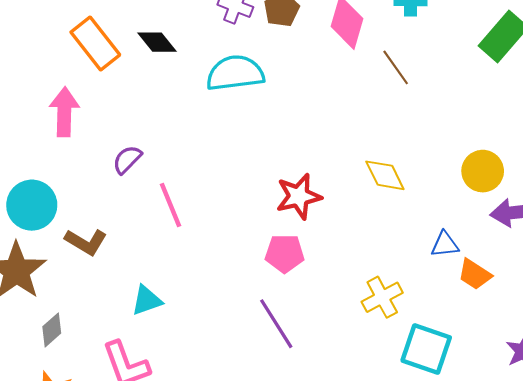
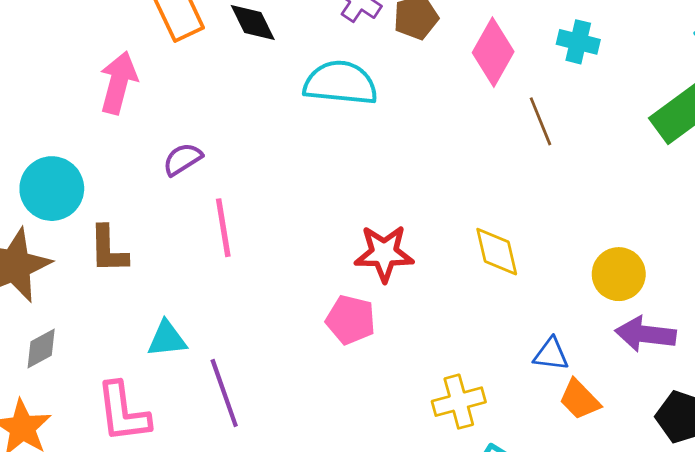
brown L-shape: (86, 242) -> (108, 249), turned 45
purple line: (276, 324) -> (224, 393), moved

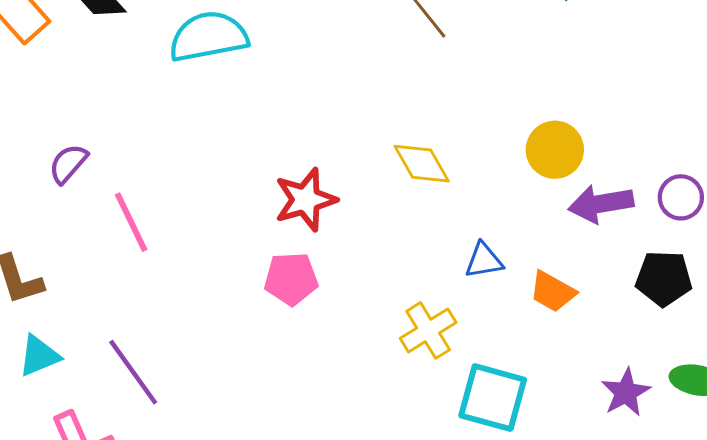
cyan triangle: (167, 339) -> (39, 356), moved
blue triangle: (551, 354) -> (484, 261), moved
purple line: (224, 393) -> (133, 372), moved

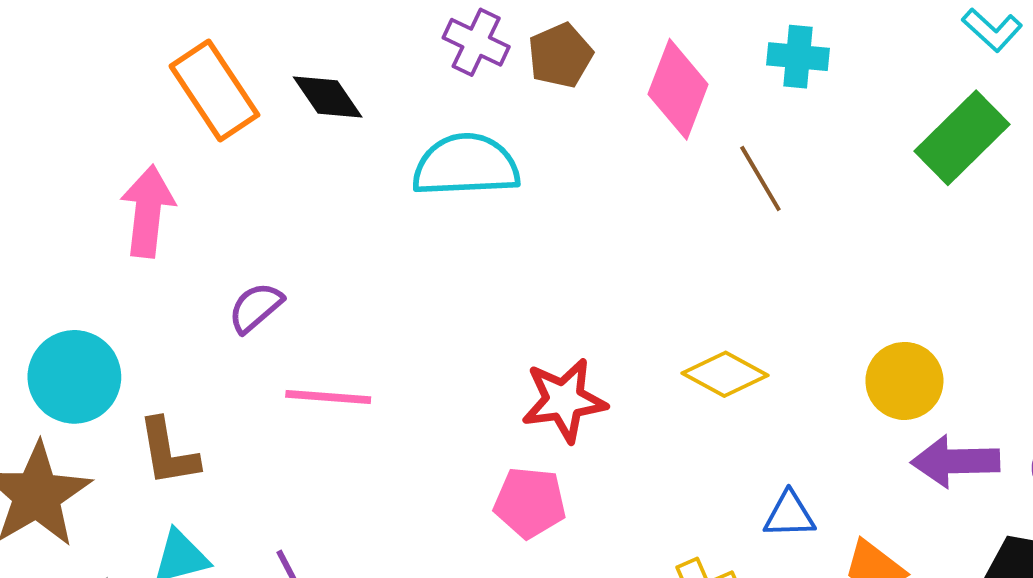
yellow diamond: (422, 164) -> (725, 374), turned -40
pink line: (131, 222) -> (328, 397), turned -68

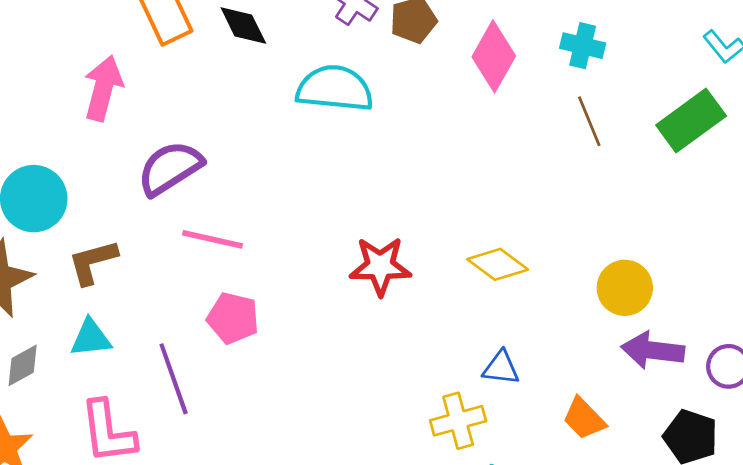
brown line: (760, 178) -> (589, 121), moved
purple semicircle: (256, 308) -> (170, 168), size x1.6
brown L-shape: (168, 452) -> (93, 262), turned 76
pink pentagon: (530, 502) -> (233, 318), moved
blue triangle: (789, 515) -> (501, 368), moved

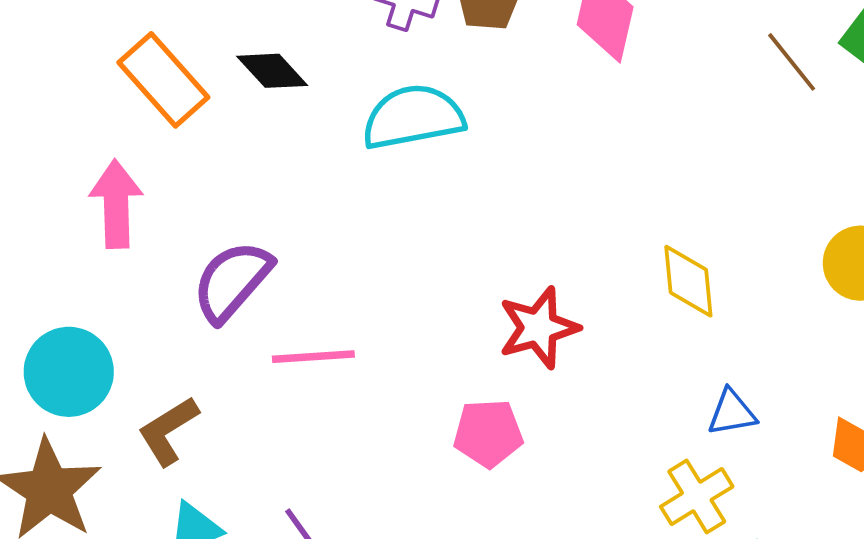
brown line: (589, 121) -> (792, 62), moved
yellow diamond: (498, 264) -> (688, 281), turned 64
pink pentagon: (233, 318) -> (488, 433), moved

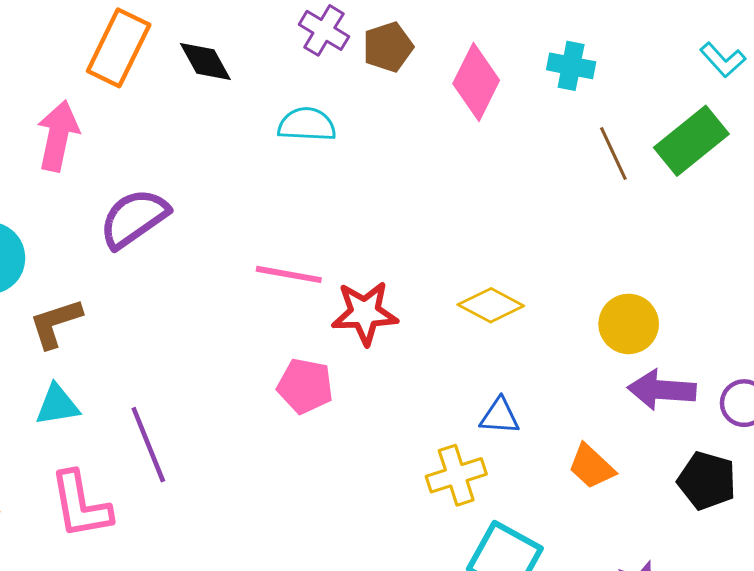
orange rectangle: (163, 80) -> (119, 48), turned 54
cyan semicircle: (413, 117) -> (307, 125), size x0.7
yellow diamond: (688, 281) -> (491, 305), turned -70
pink line: (313, 357) -> (289, 274), moved

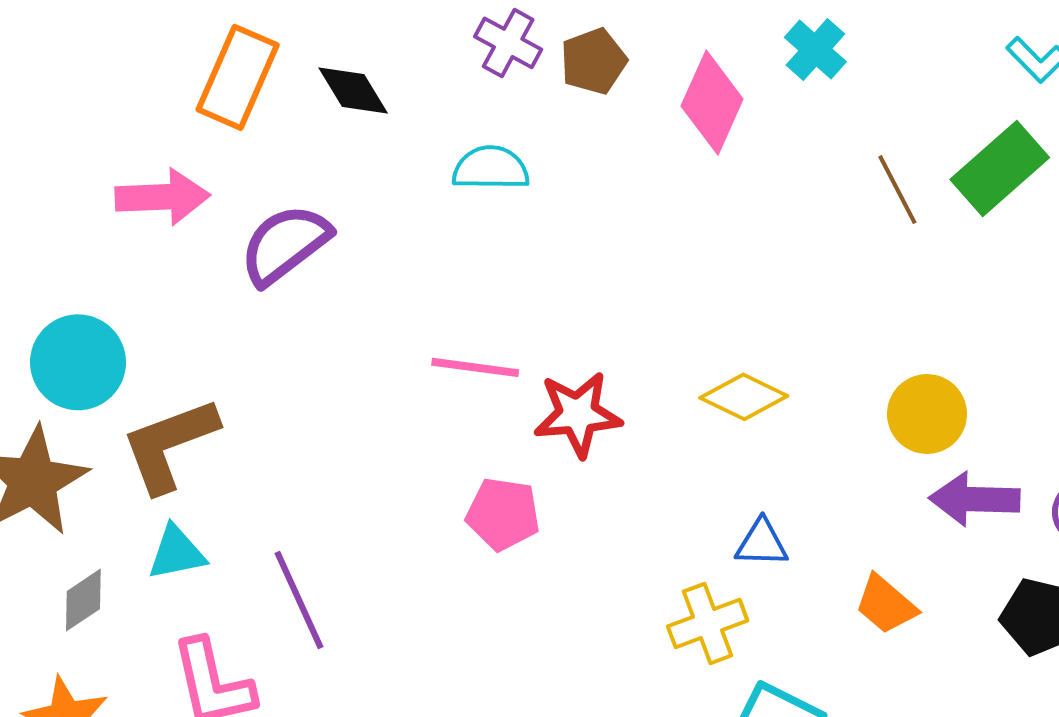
cyan cross: (571, 66) -> (815, 50), moved, turned 33
pink arrow: (58, 136) -> (162, 197), turned 78
purple semicircle: (134, 218) -> (285, 244), moved
brown L-shape: (55, 323) -> (170, 445), size x1.4

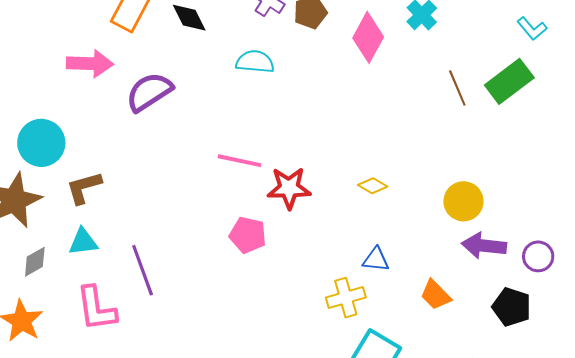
yellow diamond: (744, 397) -> (373, 186), size x0.7
brown L-shape: (170, 445) -> (84, 188), size x0.7

